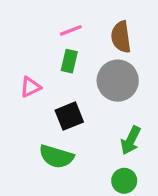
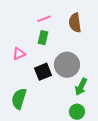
gray circle: (118, 81) -> (67, 65), moved
green semicircle: (56, 157) -> (19, 99), moved, turned 90

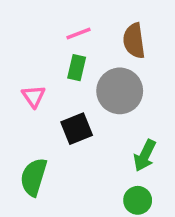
pink triangle: (19, 54) -> (34, 96), turned -40
gray circle: (67, 65) -> (120, 91), moved

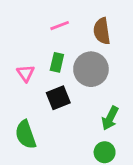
green rectangle: (77, 68) -> (57, 62), moved
green semicircle: (34, 177) -> (26, 135), turned -36

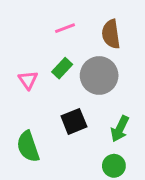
green rectangle: (57, 62) -> (62, 68), turned 30
black square: (58, 98) -> (74, 121), moved

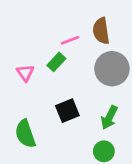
pink line: (65, 28) -> (70, 40), moved
gray circle: (99, 75) -> (112, 69), moved

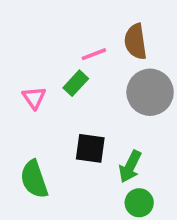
black square: (67, 111) -> (90, 148), turned 30
green arrow: (109, 117) -> (130, 167), moved

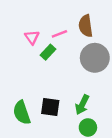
pink triangle: (34, 98) -> (32, 37), moved
black square: (90, 148) -> (50, 107), moved

